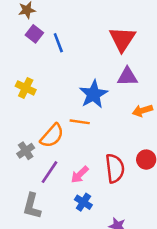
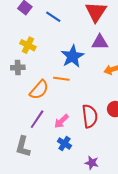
blue line: (58, 43) -> (53, 17), moved, turned -35
yellow cross: (26, 88) -> (28, 45), moved
gray cross: (26, 151) -> (18, 67), moved, turned 32

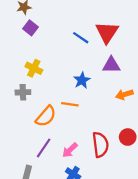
blue line: (53, 17) -> (81, 38), moved
blue star: (73, 56) -> (82, 80), size x0.7

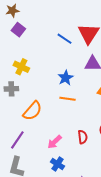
orange line: (70, 104) -> (68, 99), moved
red semicircle: (100, 145) -> (83, 137), size x0.6
purple line: (44, 148) -> (17, 140), moved

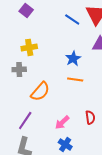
yellow cross: (21, 67) -> (29, 47), turned -35

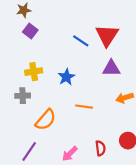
blue star: (73, 58) -> (66, 77), moved

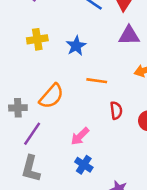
gray cross: (23, 96) -> (18, 108), moved
red semicircle: (100, 148) -> (116, 110), moved

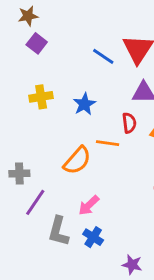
orange semicircle: (51, 96) -> (77, 160), moved
red semicircle: (116, 110) -> (129, 123), moved
gray L-shape: (31, 169) -> (58, 231), moved

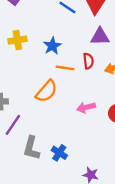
orange line: (108, 143) -> (65, 68), moved
pink arrow: (89, 205) -> (86, 107), moved, turned 30

